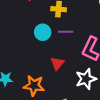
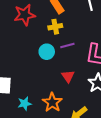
orange star: (34, 86) -> (52, 102), turned -30

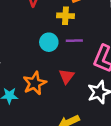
orange star: (52, 102) -> (35, 83), moved

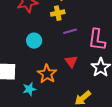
cyan circle: (49, 42) -> (34, 41), moved

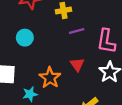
cyan circle: (34, 41) -> (25, 38), moved

